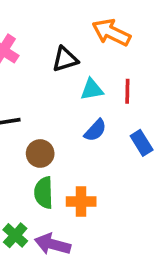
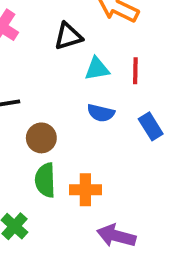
blue semicircle: (95, 130) -> (101, 113), turned 60
purple arrow: (53, 244) -> (116, 236), moved

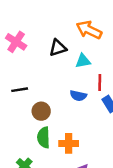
cyan triangle: (97, 69) -> (83, 61), moved
red line: (135, 71) -> (100, 82), moved

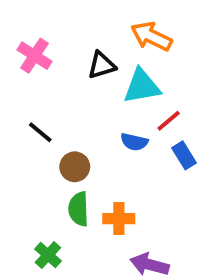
cyan triangle: (83, 61) -> (142, 86), size x1.5
red line: (100, 82) -> (169, 121), turned 49
black line: (20, 90) -> (40, 132), turned 49

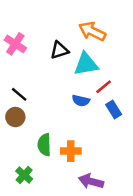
brown circle: (75, 167) -> (15, 117), moved

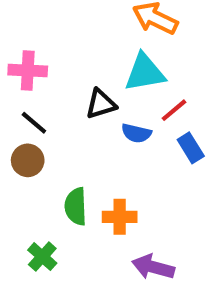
pink cross: (15, 44) -> (28, 70), moved, turned -30
black triangle: (59, 50) -> (101, 104), moved

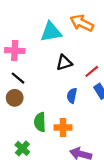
cyan triangle: (145, 73) -> (51, 32), moved
black triangle: (101, 104) -> (64, 63), moved
blue semicircle: (136, 133) -> (72, 96), moved, turned 88

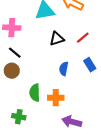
red line: (92, 71) -> (83, 38), moved
green cross: (22, 148) -> (19, 117), turned -32

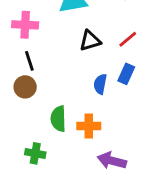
black line: (15, 53) -> (29, 61), turned 32
blue rectangle: (90, 65) -> (126, 74), moved, turned 56

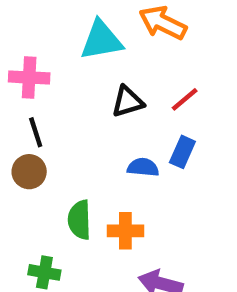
blue semicircle: (100, 84) -> (143, 167), turned 84

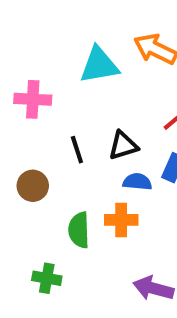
black triangle: (128, 102) -> (123, 146), moved
black line: (36, 132) -> (77, 150), moved
orange cross: (125, 231) -> (121, 220), moved

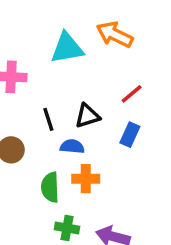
blue semicircle: (137, 182) -> (72, 146), moved
green cross: (47, 278) -> (67, 228), moved

